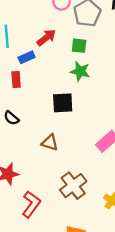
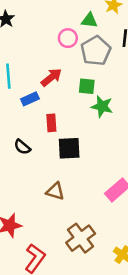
green star: (80, 71) -> (102, 106), moved
red rectangle: (16, 80) -> (51, 123), moved
black semicircle: (11, 118) -> (22, 147), moved

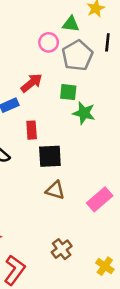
brown triangle: (55, 191) -> (55, 190), moved
brown cross: (81, 238) -> (62, 249), size x0.7

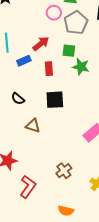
red rectangle: (32, 130) -> (49, 69), moved
brown triangle: (55, 190) -> (33, 126), moved

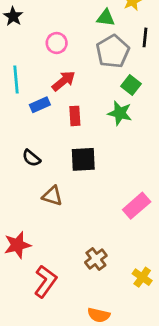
pink circle: (54, 13) -> (57, 43), moved
green square: (69, 51) -> (131, 85), moved, turned 32

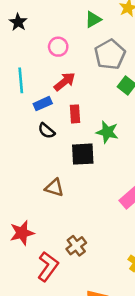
green triangle: (106, 18) -> (93, 20), moved, turned -36
green star: (120, 113) -> (107, 132), moved
black semicircle: (31, 158) -> (47, 131), moved
brown cross: (96, 259) -> (76, 246), moved

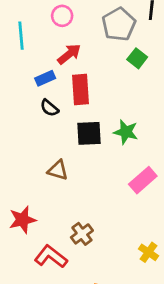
cyan line: (21, 80) -> (21, 36), moved
red rectangle: (75, 114) -> (81, 89), size x1.5
green star: (107, 132) -> (126, 132), moved
red L-shape: (48, 267) -> (51, 257), turned -88

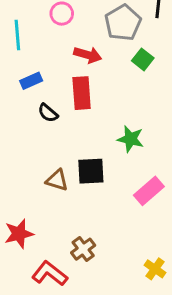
red arrow: (69, 54) -> (88, 55), moved, turned 55
blue rectangle: (45, 78) -> (31, 81), moved
black square: (89, 133) -> (91, 171), moved

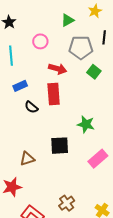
gray pentagon: (123, 23) -> (81, 48), turned 30
brown triangle: (57, 180) -> (27, 159), moved, turned -35
brown cross: (83, 249) -> (67, 203), moved

